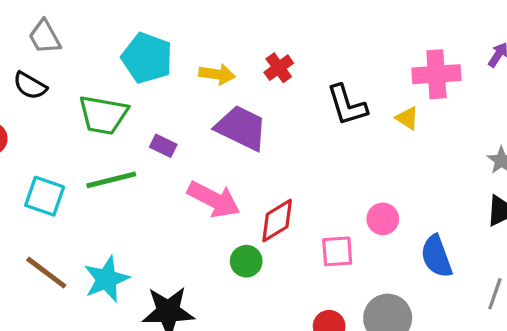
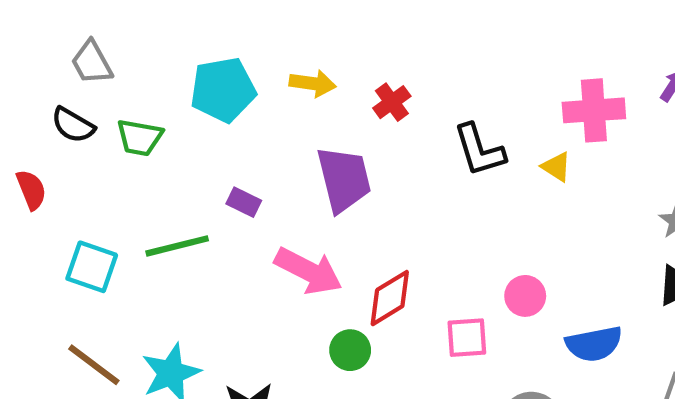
cyan pentagon: (147, 58) -> (223, 90), turned -30
yellow arrow: (217, 74) -> (313, 83), moved
green trapezoid: (103, 115) -> (140, 138), moved, size x0.7
purple trapezoid: (241, 128) -> (344, 179), turned 50
blue semicircle: (436, 256) -> (594, 344), turned -81

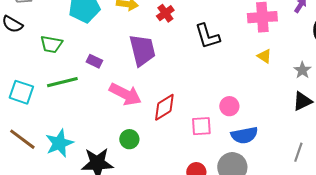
green trapezoid: (140, 138) -> (51, 44), moved
yellow triangle: (556, 167) -> (264, 56), moved
blue semicircle: (594, 344) -> (244, 135), moved
green circle: (350, 350) -> (129, 139), moved

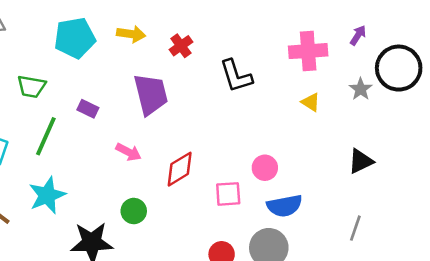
gray star: (302, 70) -> (361, 89), moved
green line: (62, 82) -> (46, 136), turned -52
pink arrow: (125, 94) -> (128, 152), size x0.6
cyan star: (59, 143) -> (47, 195), moved

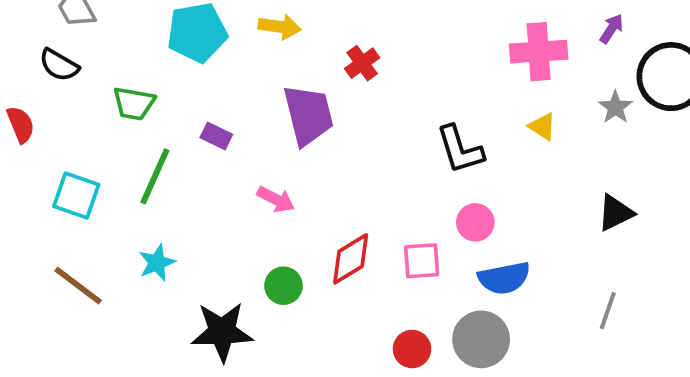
red cross: (181, 46) -> (362, 63), moved
black L-shape: (236, 76) -> (460, 149), moved
red diamond: (180, 169) -> (351, 259), moved
cyan star: (47, 195) -> (157, 263), size x0.7

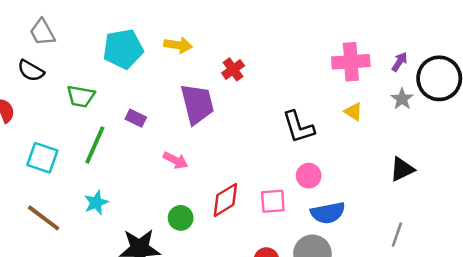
purple arrow: (612, 29) -> (400, 62), moved

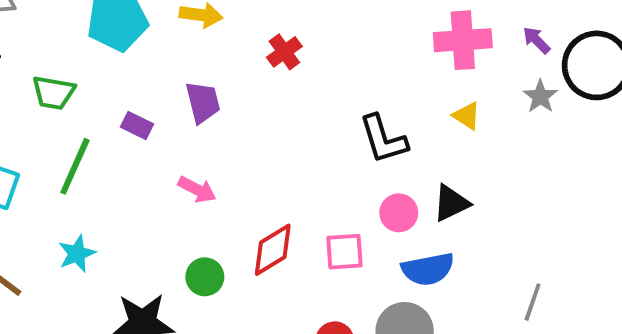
purple arrow: (400, 62) -> (536, 40), turned -78
purple trapezoid: (197, 104) -> (203, 102), moved, size x0.7
black triangle: (402, 169) -> (451, 203), moved

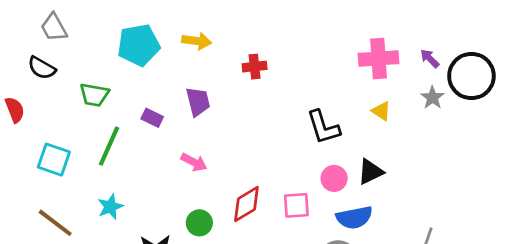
red cross: (284, 52) -> (255, 67), turned 30

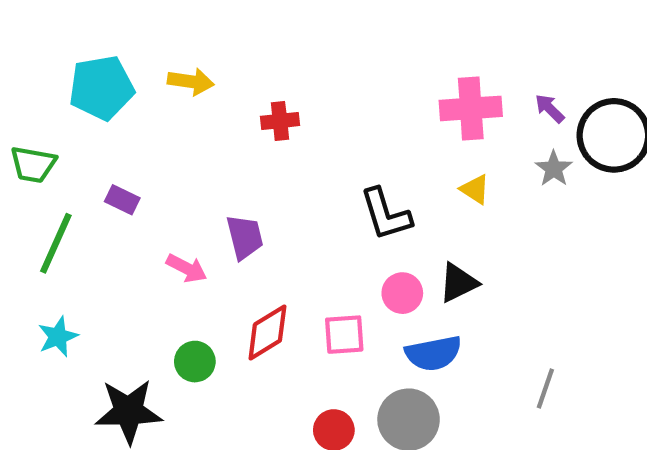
purple trapezoid: (198, 102) -> (245, 237), moved

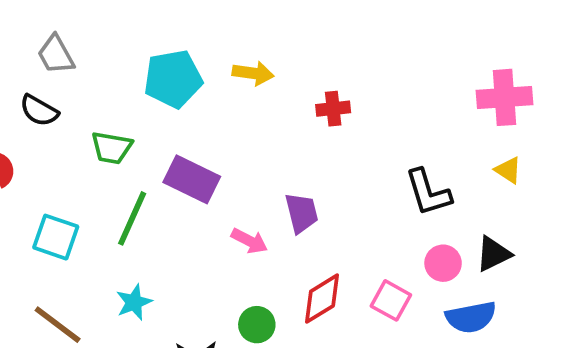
purple rectangle: (122, 200) -> (192, 179), size x1.8
pink square: (344, 335) -> (391, 300), turned 33

